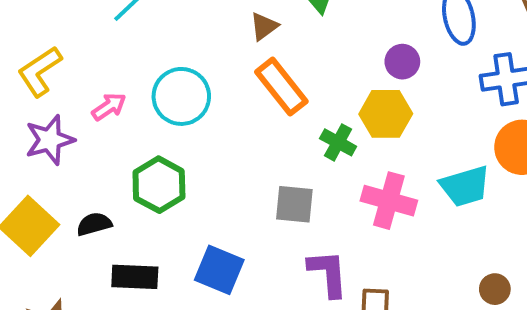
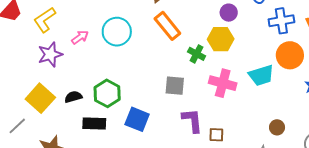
green hexagon: (159, 185) -> (107, 93), moved

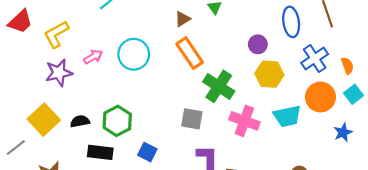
blue cross: (281, 21) -> (315, 58), turned -30
yellow hexagon: (221, 39) -> (269, 74), moved
green cross: (197, 54) -> (219, 86), size x1.6
blue square: (137, 119) -> (147, 152), size x0.7

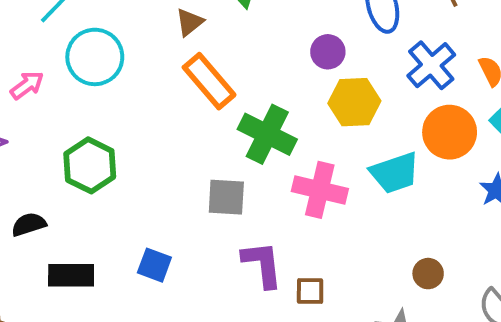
cyan circle: (134, 54) -> (95, 57), moved
pink arrow: (93, 57) -> (27, 85), moved
green hexagon: (117, 121) -> (90, 165), moved

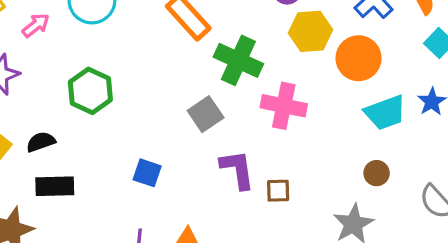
orange circle: (450, 132) -> (359, 58), moved
cyan trapezoid: (395, 173) -> (385, 113), moved
gray square: (226, 197) -> (206, 114), turned -36
black rectangle: (71, 275) -> (55, 186), moved

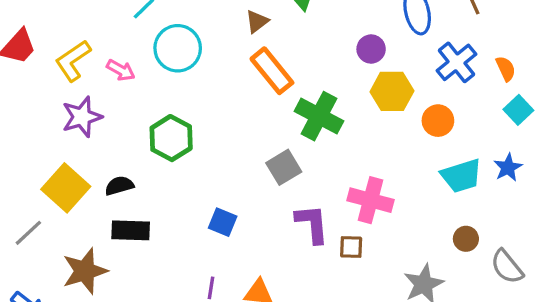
pink arrow: (36, 25) -> (121, 70), turned 64
orange circle: (359, 58) -> (438, 121), size x0.7
pink cross: (284, 106) -> (371, 200), moved
brown circle: (377, 173) -> (466, 239), moved

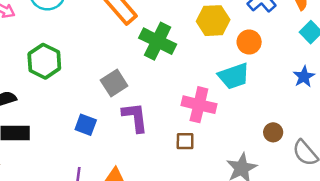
gray square: (284, 167) -> (114, 83), moved
cyan trapezoid: (461, 176) -> (234, 76), moved
purple L-shape: (312, 224) -> (135, 117), moved

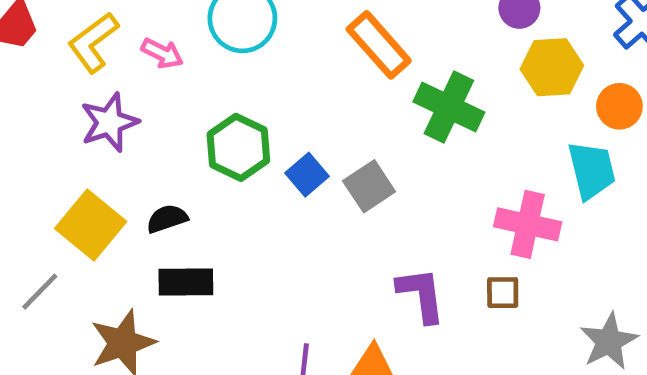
cyan trapezoid: (234, 76) -> (592, 170), turned -84
purple L-shape: (135, 117) -> (421, 295), moved
blue square: (86, 125) -> (307, 175), moved, turned 30

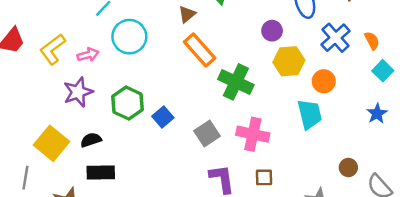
pink arrow: (162, 53) -> (88, 55), turned -42
purple star: (109, 122) -> (78, 92), moved
gray square: (369, 186) -> (207, 134), moved
pink cross: (528, 224) -> (253, 134), moved
gray line: (40, 292) -> (25, 178), turned -35

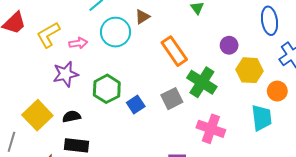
brown triangle: (187, 14) -> (142, 17), moved
purple circle: (272, 31) -> (229, 45), moved
gray square: (207, 134) -> (172, 99), moved

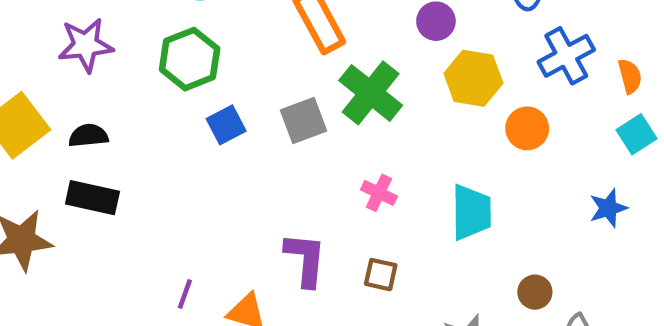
green hexagon: (107, 89) -> (190, 59), moved
cyan trapezoid: (262, 118) -> (471, 212), moved
pink cross: (211, 129) -> (379, 193), size x0.6

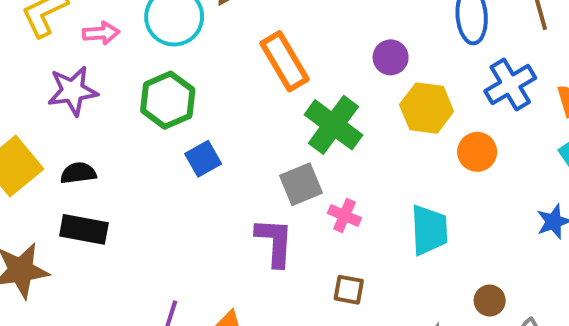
gray square: (304, 121) -> (301, 184), moved
purple L-shape: (305, 259) -> (275, 242), moved

